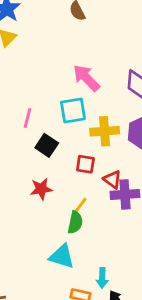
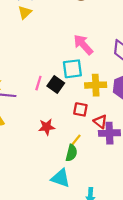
pink line: (27, 118) -> (38, 83), moved
black square: (47, 145) -> (56, 85), moved

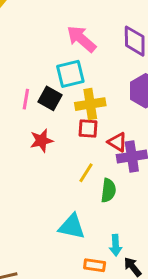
yellow cross: (96, 85) -> (90, 104), moved
red star: (47, 127) -> (42, 141), moved
green semicircle: (71, 153) -> (108, 190), moved

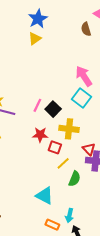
cyan square: (70, 74) -> (81, 98), moved, turned 36
yellow cross: (90, 104) -> (69, 129), moved
red square: (88, 129) -> (55, 147), moved

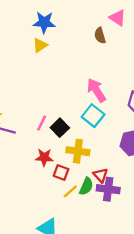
blue star: (38, 19) -> (44, 22), turned 30
green semicircle: (75, 179) -> (86, 186), moved

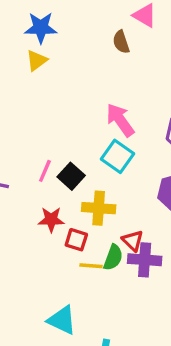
yellow line: (70, 191) -> (91, 266), turned 49

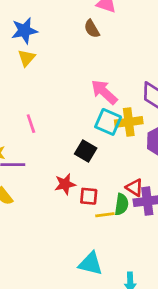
pink line: (45, 171) -> (31, 124), moved, turned -30
black square: (71, 176) -> (86, 151), moved
yellow cross: (99, 208) -> (129, 122), moved

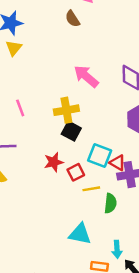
cyan square: (108, 122) -> (100, 155), moved
yellow cross: (129, 122) -> (66, 110), moved
red square: (89, 196) -> (76, 172), turned -30
green semicircle: (122, 204) -> (110, 203), moved

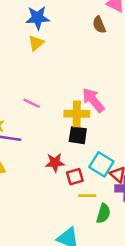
pink arrow: (86, 76) -> (93, 100), moved
pink line: (20, 108) -> (32, 103), turned -54
black square: (71, 131) -> (78, 135), turned -30

